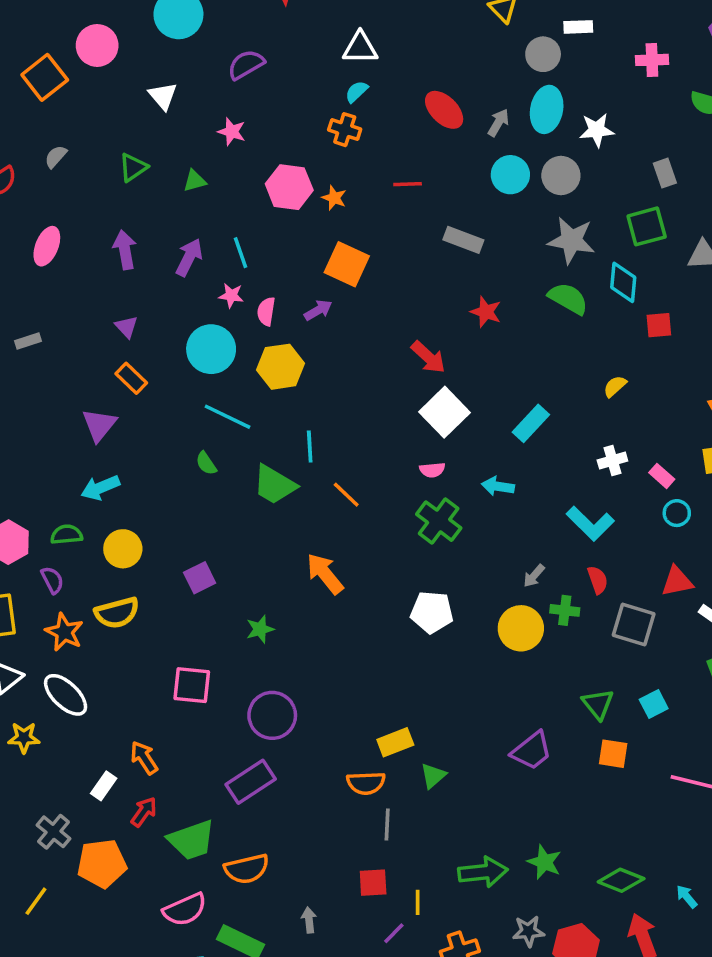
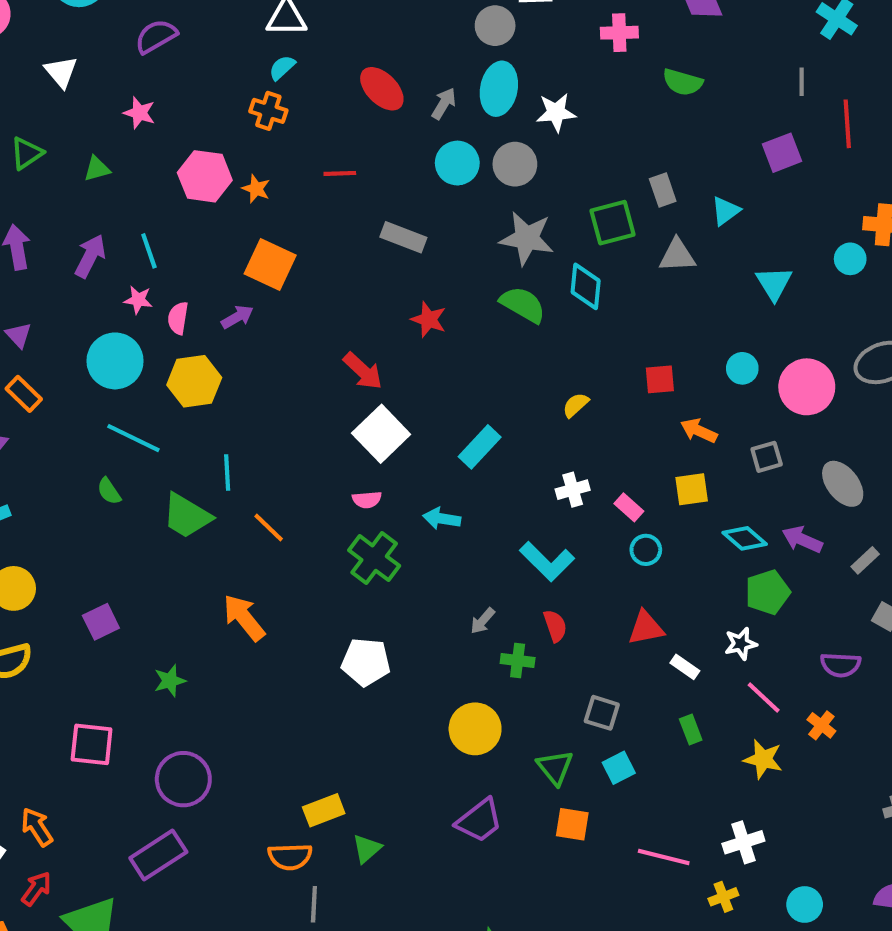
gray rectangle: (665, 173) -> (663, 190), moved
red square: (659, 325) -> (660, 379), moved
gray square: (634, 624) -> (602, 713), moved, size x0.7
yellow circle: (521, 628) -> (475, 729), moved

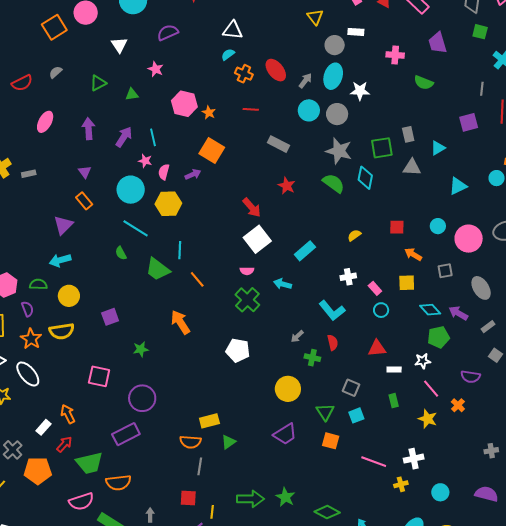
orange cross: (268, 111) -> (244, 74), moved
cyan triangle: (774, 283) -> (458, 186), turned 30
white rectangle: (685, 667) -> (394, 369), turned -40

